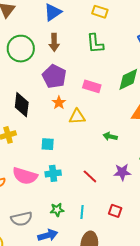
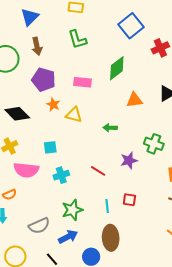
black diamond: (22, 105) -> (17, 114), turned -40
yellow triangle: (77, 117) -> (74, 115), turned 30
pink semicircle: (25, 176) -> (26, 170), moved
green star: (57, 210) -> (72, 210), size x1.5
cyan line: (82, 212) -> (107, 206), moved

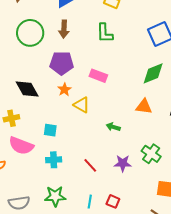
green diamond: (117, 68) -> (153, 73), moved
purple pentagon: (44, 80) -> (62, 63), turned -30

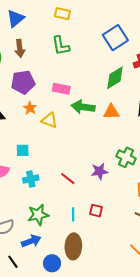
green arrow: (113, 127) -> (83, 107), moved, size x1.6

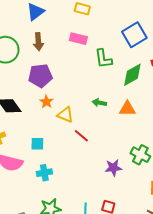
green L-shape: (61, 46) -> (103, 59), moved
pink rectangle: (61, 89) -> (78, 39), moved
green arrow: (83, 107) -> (99, 103), size x0.6
red line: (68, 179) -> (81, 136), moved

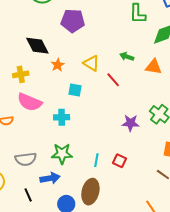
orange star: (46, 102) -> (58, 65), moved
red line: (81, 136) -> (113, 80), moved
cyan square: (37, 144) -> (75, 90), moved

